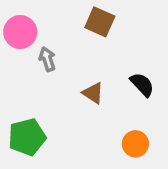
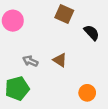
gray arrow: (47, 59) -> (30, 61), moved, turned -48
black semicircle: (142, 84) -> (92, 33), moved

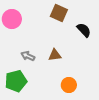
brown triangle: (60, 60) -> (55, 55), turned -40
orange circle: (87, 93) -> (69, 85), moved

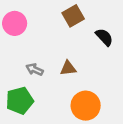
brown square: (59, 13) -> (73, 16), turned 36
orange circle: (69, 85) -> (86, 106), size x1.5

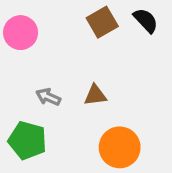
black semicircle: (104, 37) -> (146, 20), moved
green pentagon: (20, 101) -> (27, 140), turned 30

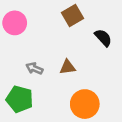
black semicircle: (146, 20) -> (103, 38), moved

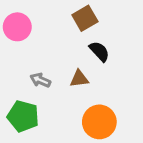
black semicircle: (103, 38) -> (99, 51), moved

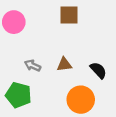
brown square: (85, 18) -> (69, 15), turned 30
black semicircle: (99, 51) -> (98, 70), moved

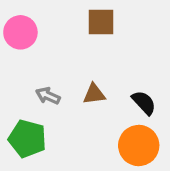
orange circle: (81, 100) -> (139, 145), moved

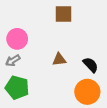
pink circle: (20, 32) -> (17, 39), moved
gray arrow: (48, 96) -> (13, 60), moved, turned -56

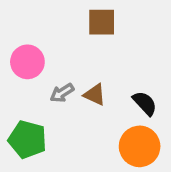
brown triangle: (59, 59) -> (95, 95), turned 32
gray arrow: (13, 60) -> (62, 93), moved

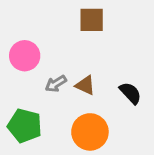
orange circle: (140, 146) -> (90, 132), moved

